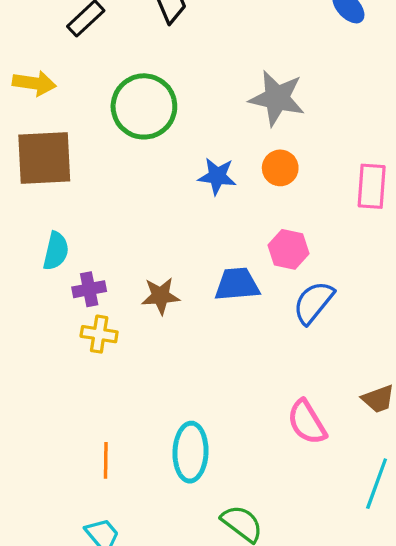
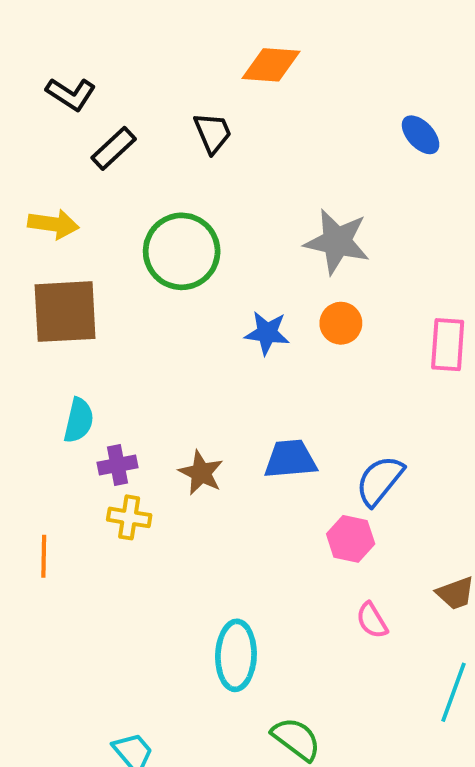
pink hexagon: (289, 249) -> (351, 539), moved
brown star: (161, 296) -> (201, 473), turned 30
pink semicircle: (307, 422) -> (372, 620), size x0.7
orange line: (106, 460) -> (44, 556), moved

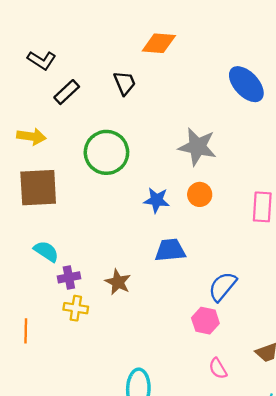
blue ellipse: (421, 135) -> (246, 84), size x1.6
cyan semicircle: (79, 420) -> (46, 251), turned -70
blue trapezoid: (290, 459) -> (170, 250), moved

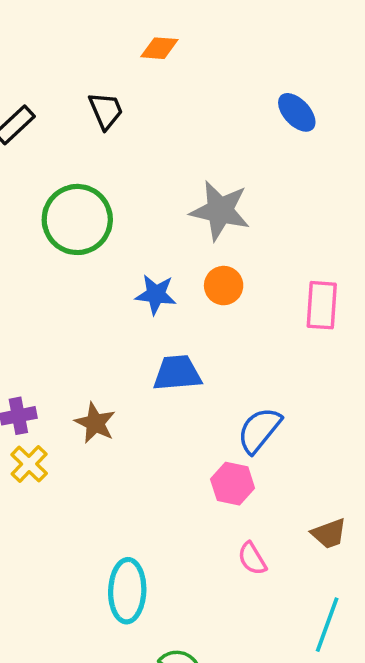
orange diamond: (159, 43) -> (159, 48), size x0.7
blue ellipse: (246, 84) -> (297, 112), size x0.7
yellow cross: (76, 308) -> (29, 464), turned 35

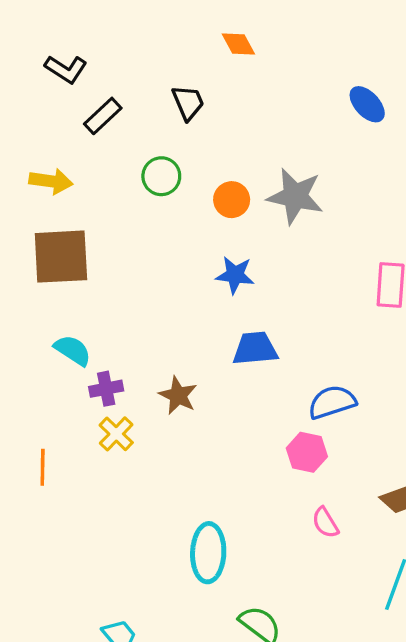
orange diamond: (159, 48) -> (238, 44), turned 57
green circle: (77, 219) -> (161, 176), moved, size x0.6
orange circle: (224, 286) -> (232, 200), moved
blue semicircle: (259, 430) -> (332, 402), turned 33

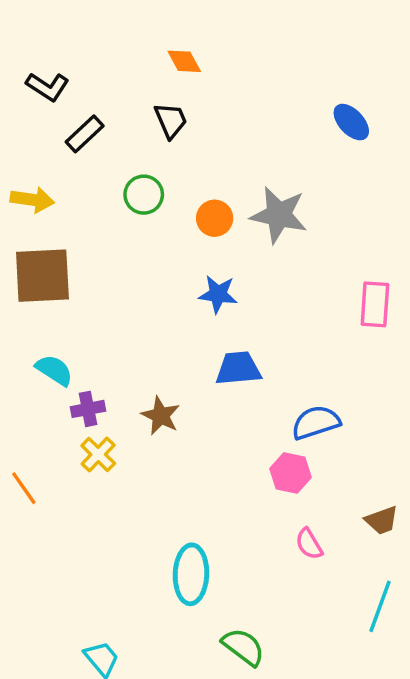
orange diamond: (238, 44) -> (184, 61), moved
orange line: (43, 467) -> (24, 488), turned -36

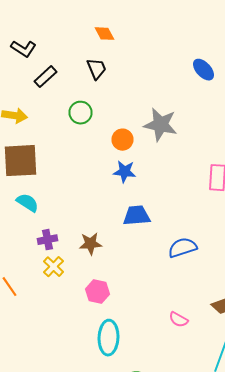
orange circle: (215, 218) -> (122, 140), moved
cyan semicircle: (54, 370) -> (28, 203), moved
brown star: (161, 416) -> (90, 244), turned -30
pink hexagon: (291, 473) -> (98, 292), moved
pink semicircle: (309, 544) -> (178, 320), turned -30

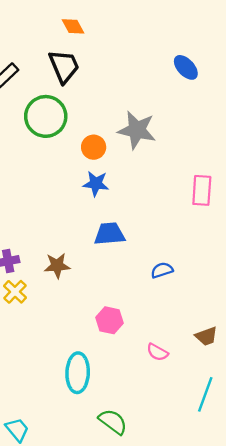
black trapezoid: (96, 69) -> (64, 66), size x1.4
green circle: (80, 113) -> (46, 116), size x1.6
blue semicircle: (182, 248) -> (162, 270), size x0.7
pink hexagon: (98, 292) -> (110, 320), moved

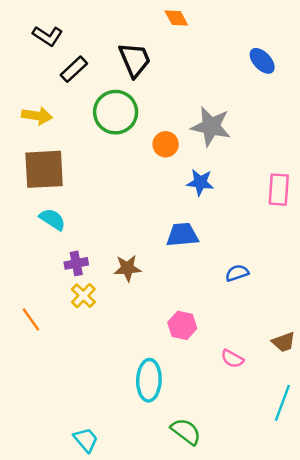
orange diamond: (73, 26) -> (176, 18), moved
blue star: (96, 184) -> (200, 182), moved

